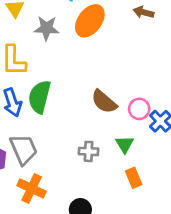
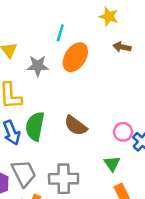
brown semicircle: (104, 102) -> (76, 126), moved
gray cross: (89, 151) -> (64, 179), moved, size x1.6

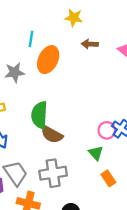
green semicircle: (35, 126) -> (39, 115), moved
brown semicircle: (76, 126) -> (52, 135), moved
pink circle: (123, 132) -> (107, 130), moved

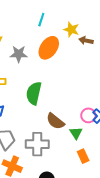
yellow star: (74, 18) -> (71, 30), moved
cyan line: (31, 39) -> (41, 20), moved
brown semicircle: (52, 135) -> (55, 121), moved

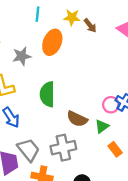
brown arrow: (86, 41) -> (90, 26), turned -128
green triangle: (76, 133) -> (102, 126), turned 40

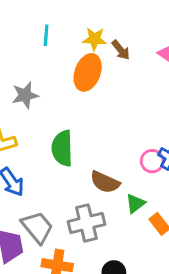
orange ellipse: (52, 42) -> (88, 72), moved
green triangle: (102, 126) -> (135, 203), moved

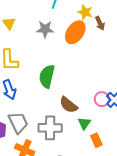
gray star: (25, 95) -> (45, 29), moved
green triangle: (135, 203) -> (84, 123), turned -32

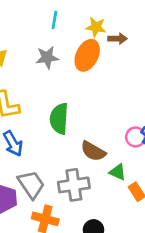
brown arrow: (100, 23) -> (117, 39), turned -56
green triangle: (84, 123) -> (118, 172), turned -32

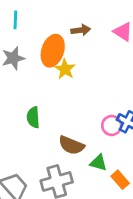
yellow star: (96, 27) -> (65, 69), moved, turned 30
green semicircle: (59, 119) -> (33, 117), size x0.7

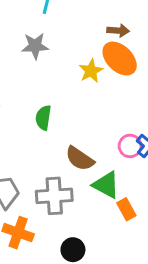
orange ellipse: (53, 51) -> (120, 59), moved, turned -76
green triangle: (98, 163) -> (106, 185), size x1.4

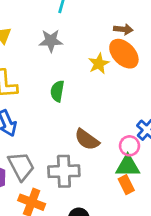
green semicircle: (43, 118) -> (57, 91), moved
pink circle: (130, 146) -> (129, 146), moved
green triangle: (106, 185) -> (128, 166), moved, turned -30

